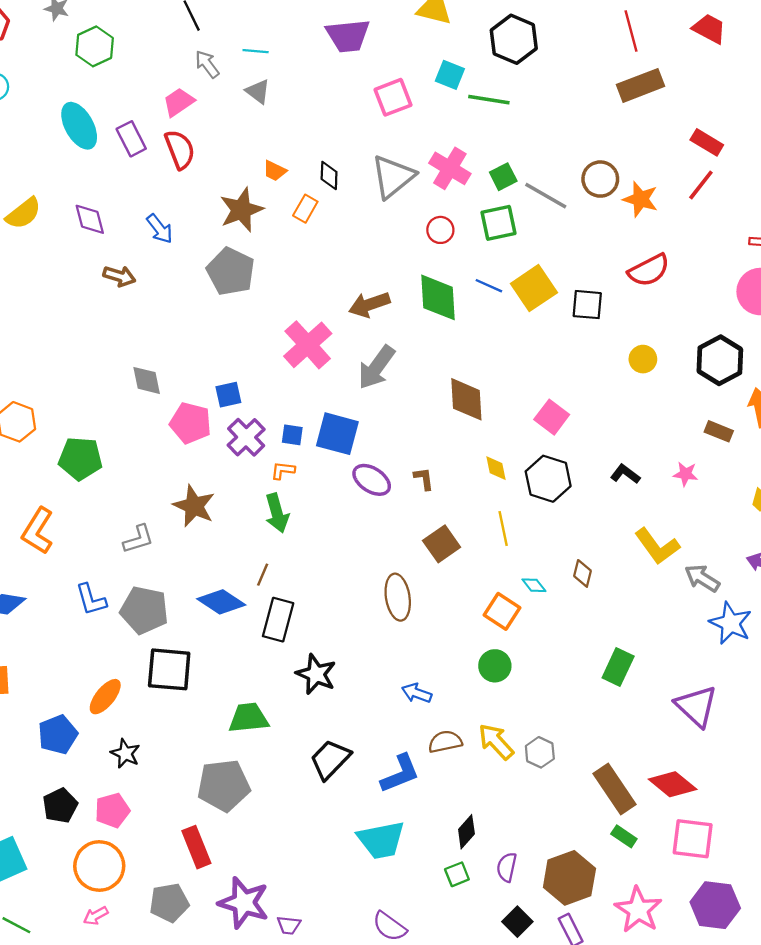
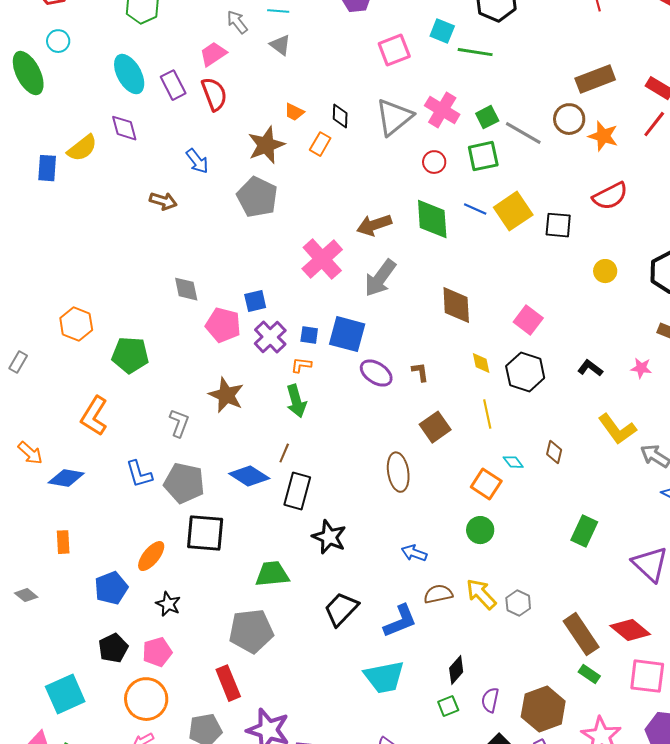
brown rectangle: (641, 85) -> (595, 79), moved
purple diamond: (90, 219) -> (124, 128), moved
gray L-shape: (138, 539) -> (179, 423), turned -52

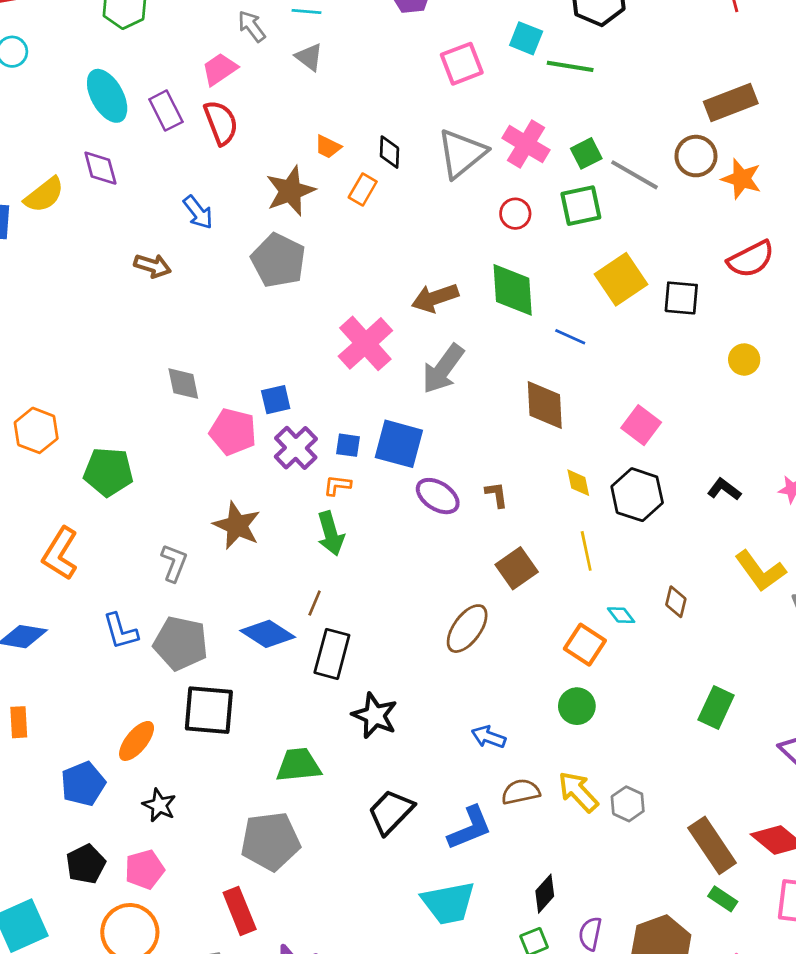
blue line: (475, 209) -> (570, 337), moved
brown ellipse: (398, 472) -> (467, 629), turned 45

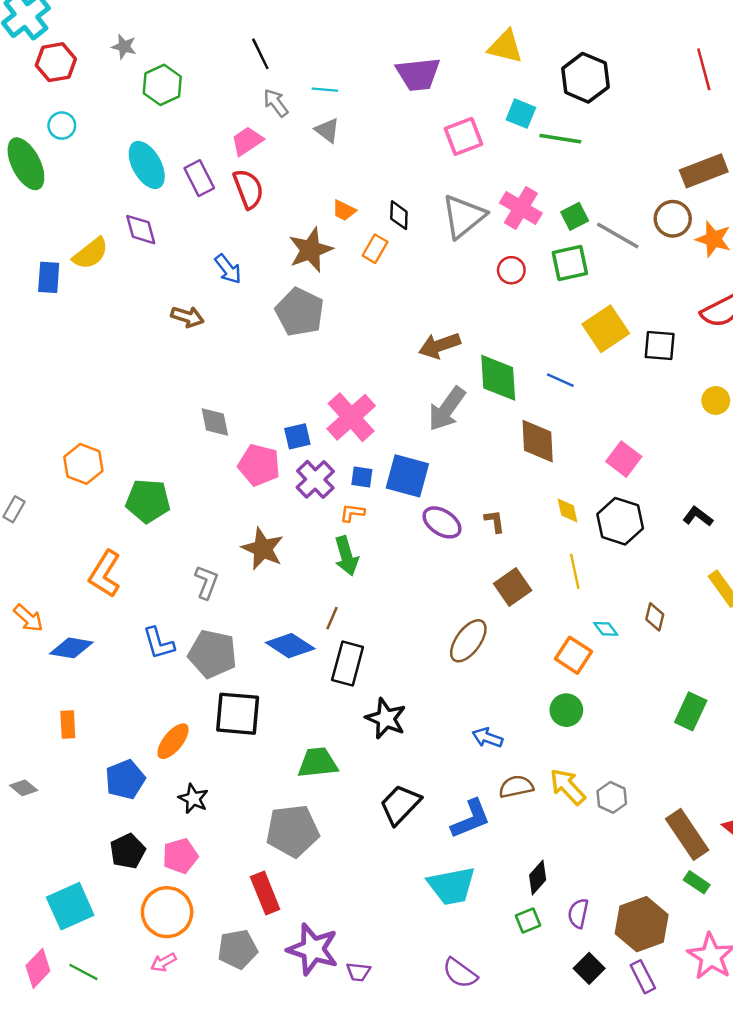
green diamond: (513, 290) -> (498, 378), moved
pink cross: (365, 343) -> (351, 417), moved

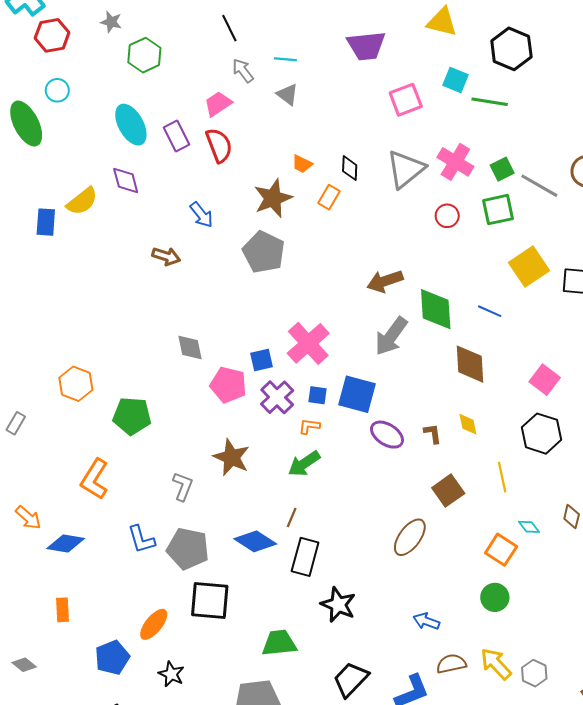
yellow diamond: (568, 510) -> (468, 424), moved
green arrow: (346, 556) -> (304, 464), turned 72

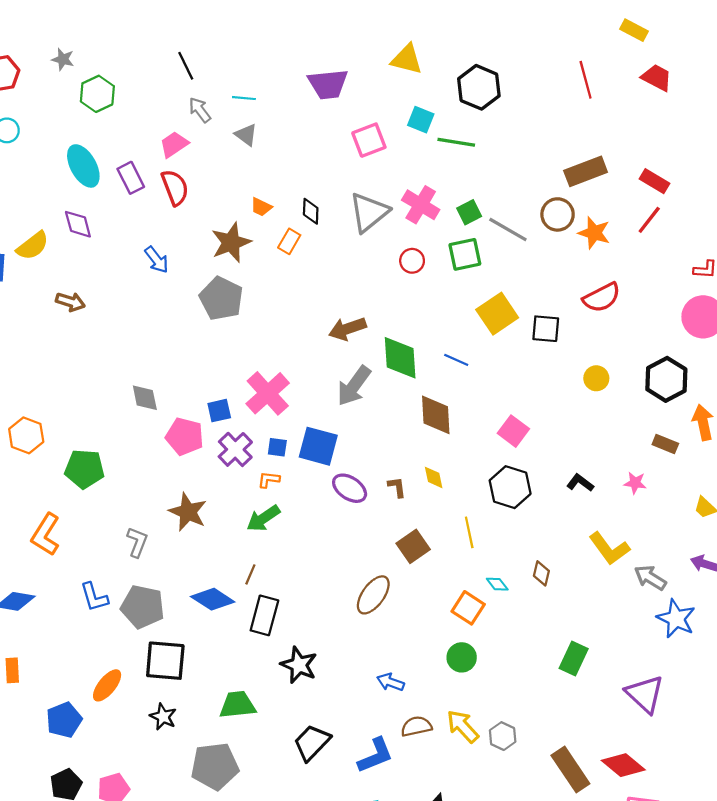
brown arrow: (166, 256) -> (70, 302), moved
black star: (171, 674) -> (163, 717), moved

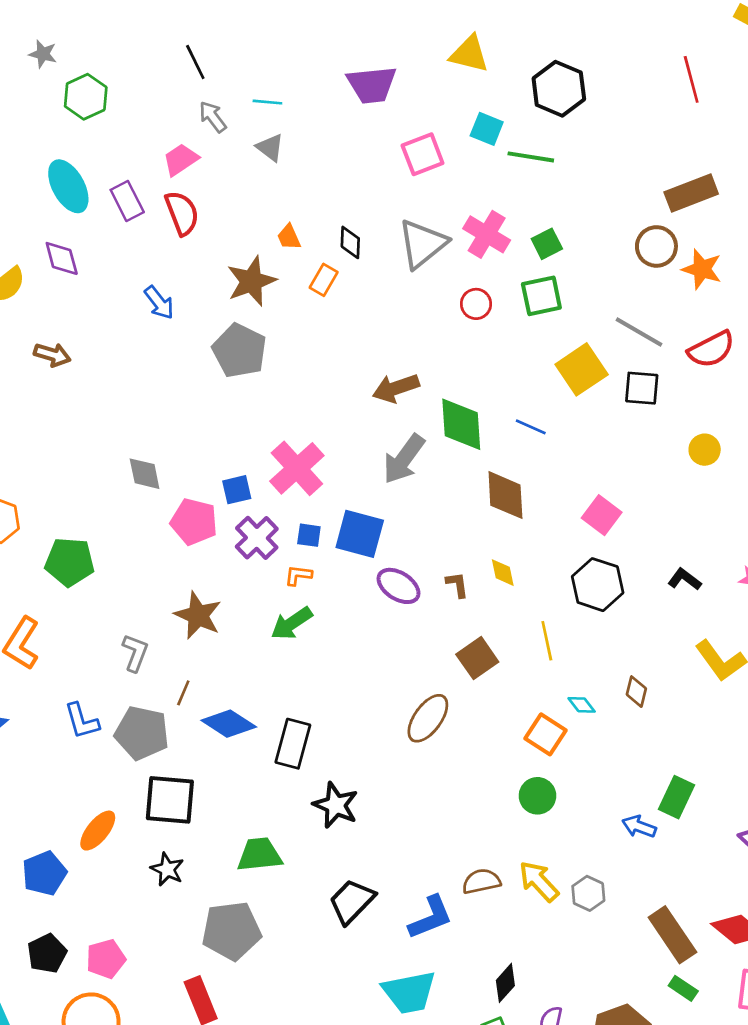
orange trapezoid: (261, 207) -> (289, 237), turned 40
gray line: (508, 230) -> (639, 332), moved
brown line: (250, 574) -> (183, 693), moved
blue arrow: (390, 682) -> (639, 827), moved

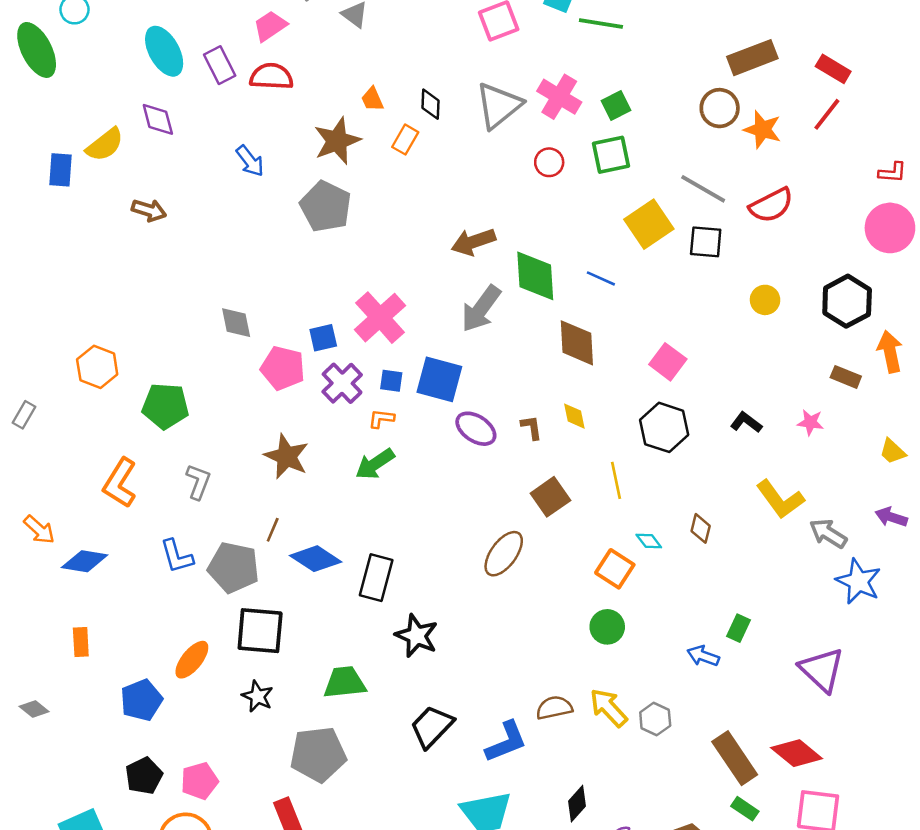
red semicircle: (182, 213) -> (271, 76), turned -66
gray L-shape: (135, 653) -> (198, 482), moved
green rectangle: (676, 797) -> (738, 628), size x0.7

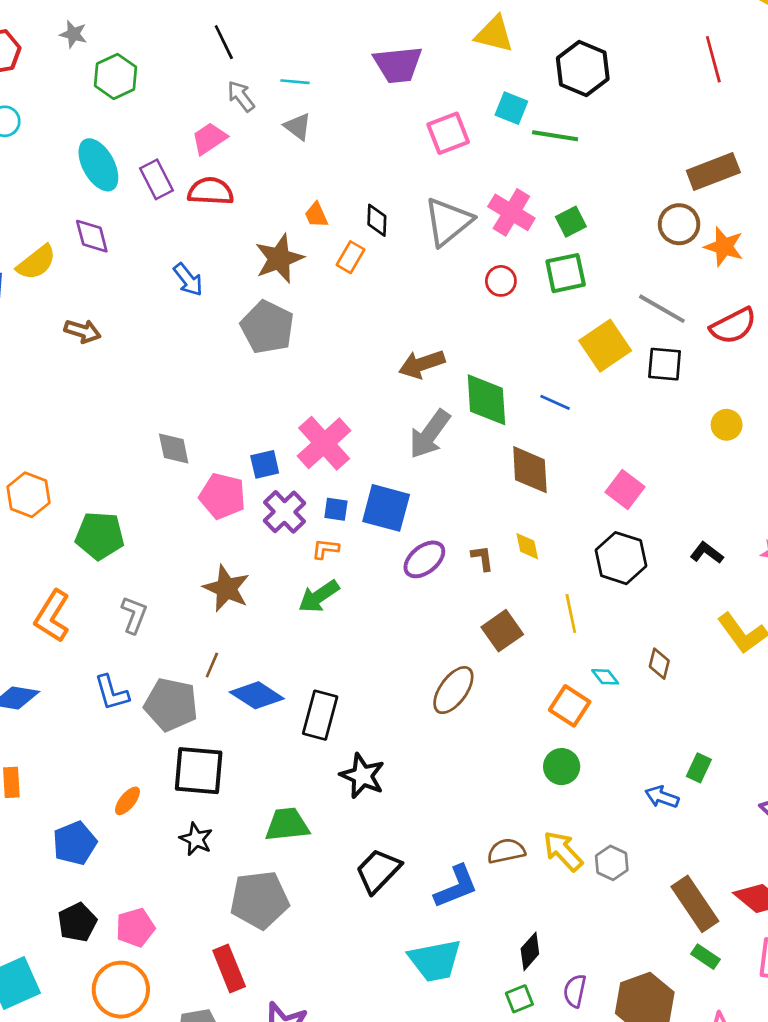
purple ellipse: (476, 429) -> (424, 559), turned -72
orange ellipse: (192, 660) -> (127, 801), size x0.7

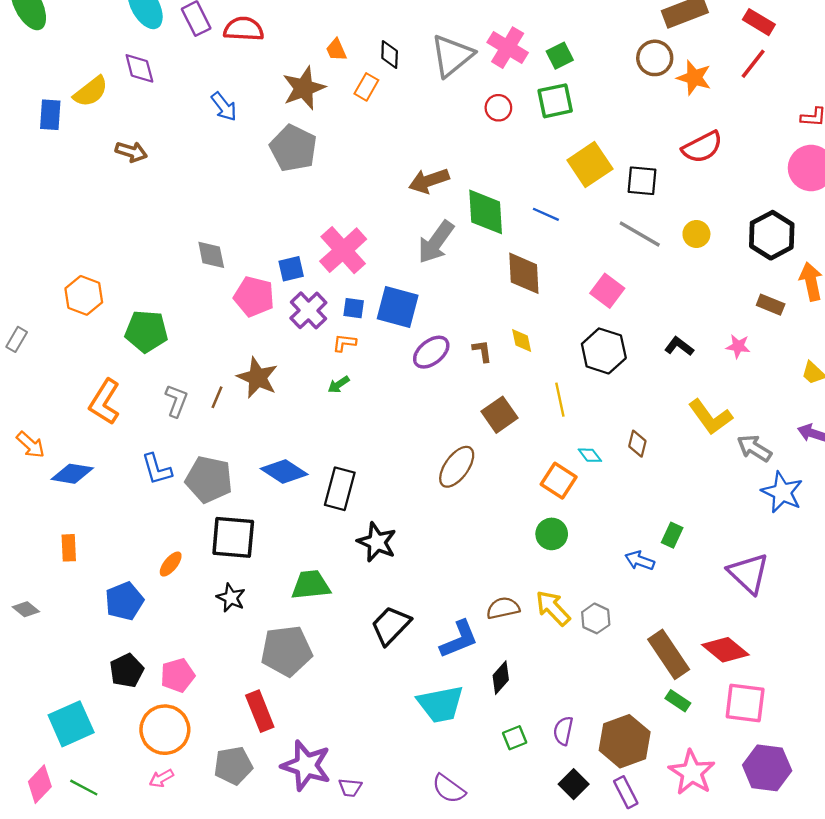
gray line: (662, 309) -> (640, 234), moved
green arrow: (319, 596) -> (339, 385), size x0.6
brown line: (212, 665) -> (217, 397), moved
black diamond: (530, 951) -> (501, 678), moved

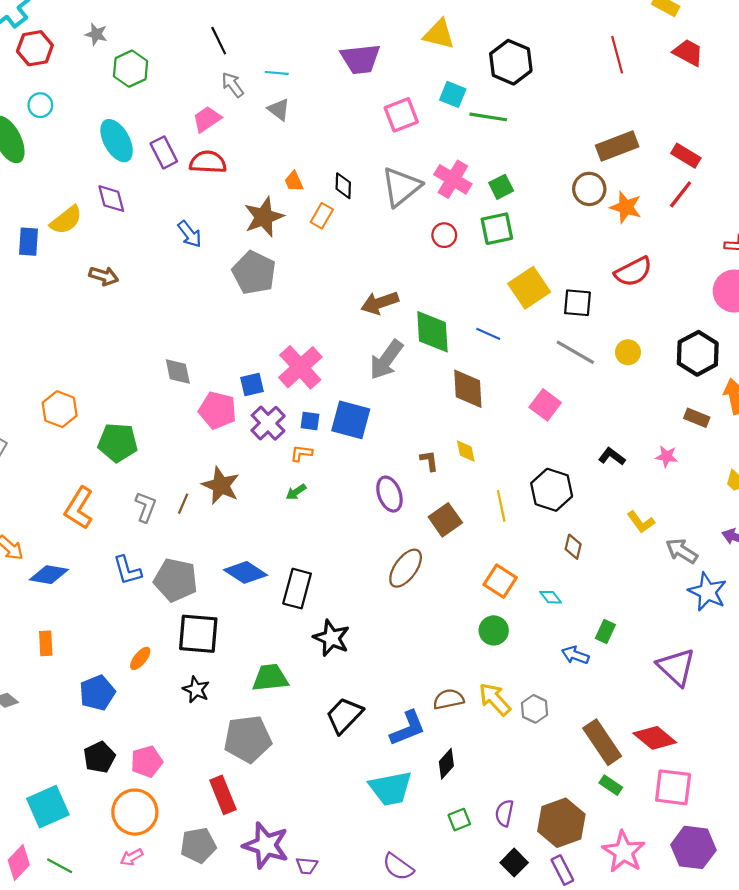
black hexagon: (604, 351) -> (552, 490), moved
purple ellipse: (431, 352) -> (389, 494), moved, turned -72
yellow L-shape: (710, 417) -> (641, 522), size x0.7
cyan diamond: (590, 455) -> (551, 597), moved

